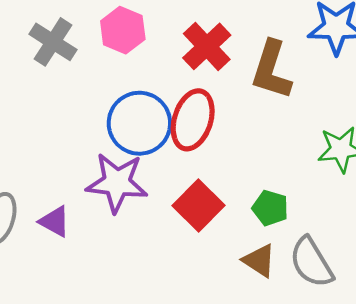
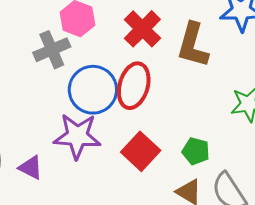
gray cross: (53, 42) -> (52, 50), moved, turned 36

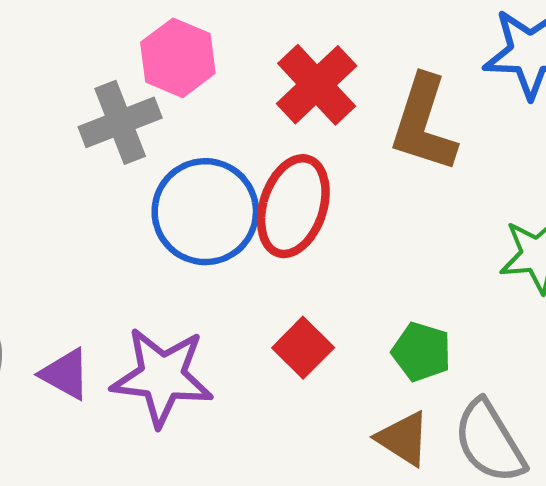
purple star: (77, 136) -> (162, 377), moved
red square: (141, 151) -> (303, 348), size x0.7

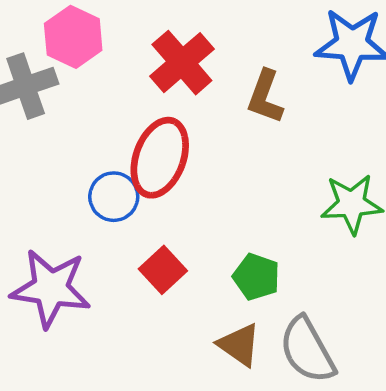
brown L-shape: (424, 124) -> (265, 97), size x0.7
blue circle: (205, 212) -> (114, 197), moved, size x0.6

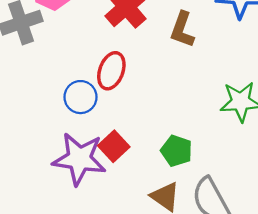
red ellipse: (160, 158) -> (111, 71), size x0.7
purple star: (51, 288) -> (79, 159), moved

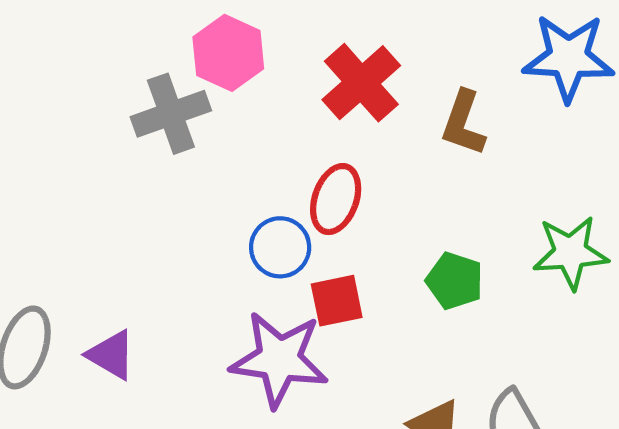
red square: (114, 146) -> (337, 301), moved, turned 32
green pentagon: (177, 151) -> (455, 281), moved

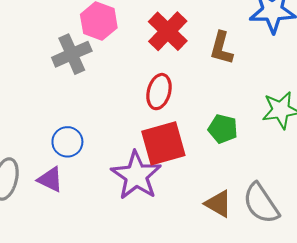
blue circle: (280, 247) -> (67, 142), moved
red square: (337, 301) -> (163, 143), size x1.6
purple star: (279, 359) -> (136, 175), turned 30

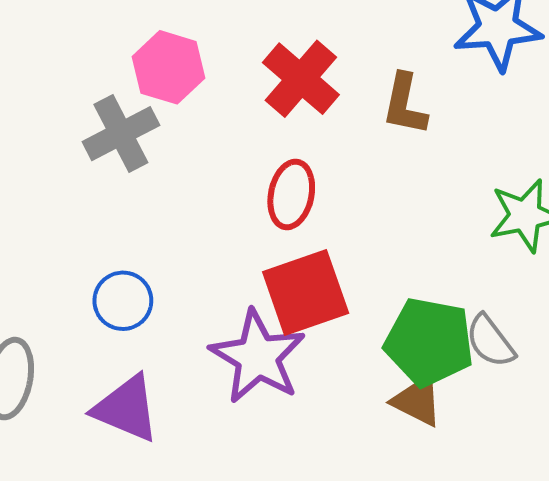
green pentagon: (223, 129) -> (429, 342), moved, size x1.6
purple triangle: (50, 179) -> (126, 409), moved, size x1.4
gray semicircle: (261, 203) -> (490, 341), moved, size x0.7

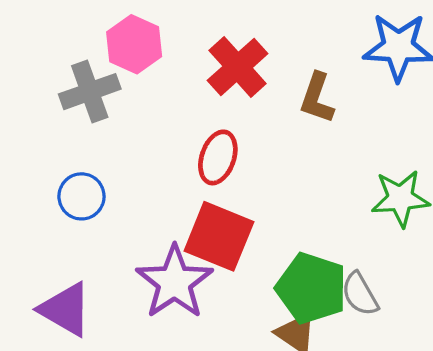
red square: (306, 292) -> (219, 236), turned 34
blue circle: (123, 301) -> (81, 196), moved

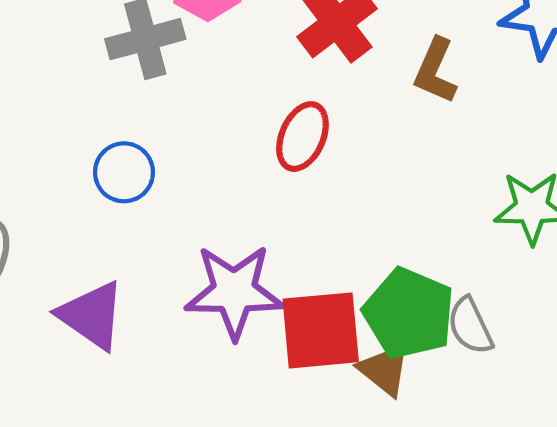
red square: (219, 236) -> (321, 330), moved, turned -32
purple star: (175, 282) -> (234, 292), turned 30

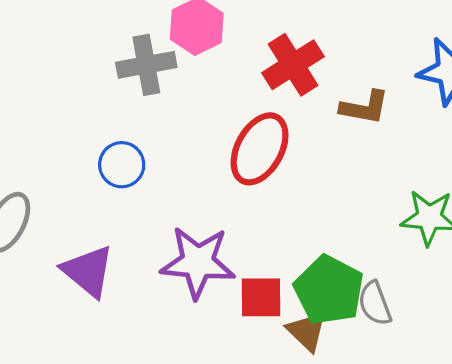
brown L-shape: (435, 71) -> (365, 107), turned -108
red ellipse: (302, 137) -> (260, 149), size x1.4
red square: (321, 330) -> (261, 297), size x0.7

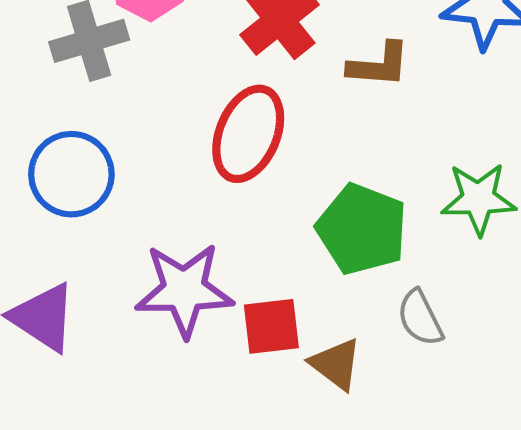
blue circle: (122, 165) -> (71, 174), size x1.4
green pentagon: (329, 290) -> (362, 229), moved

